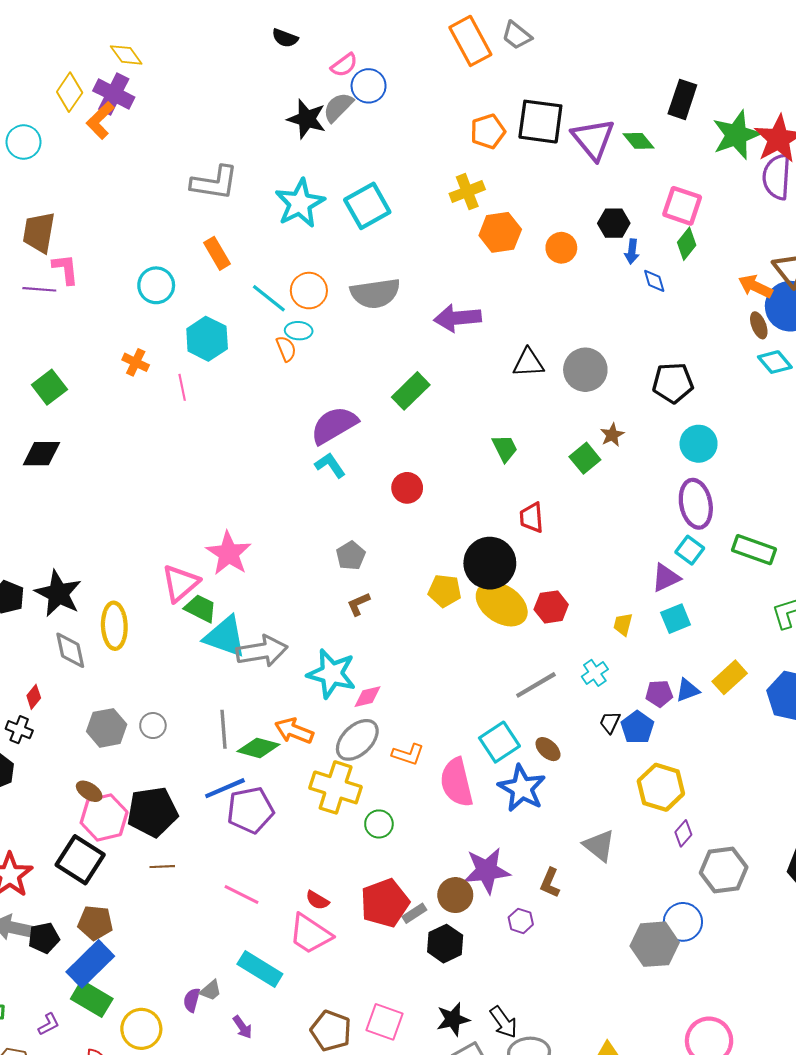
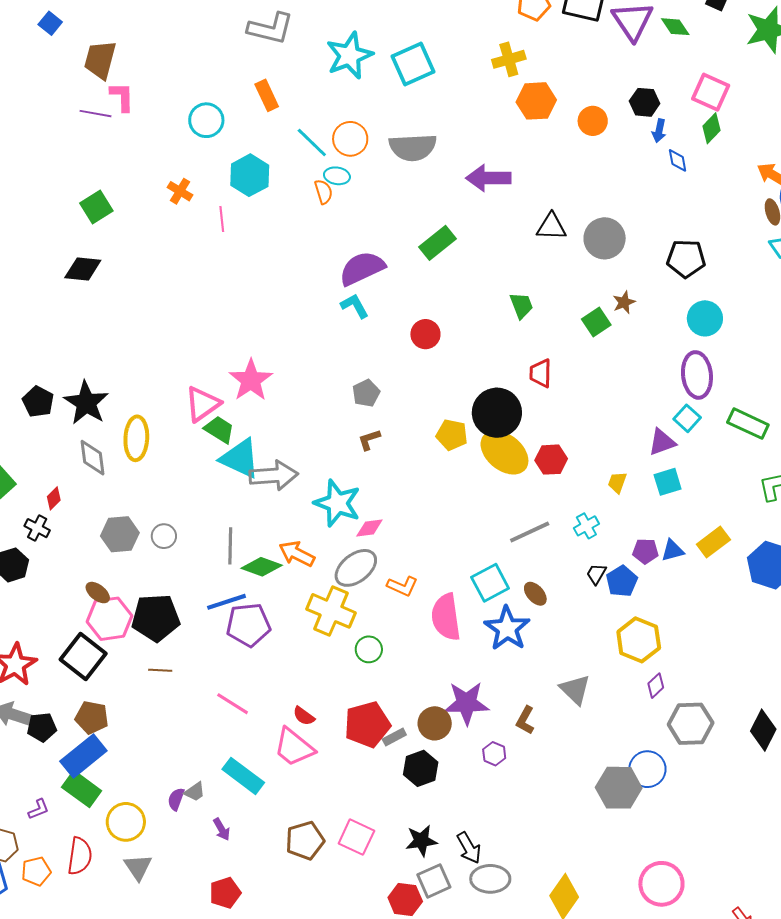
brown pentagon: (331, 1031) -> (305, 841), turned 30

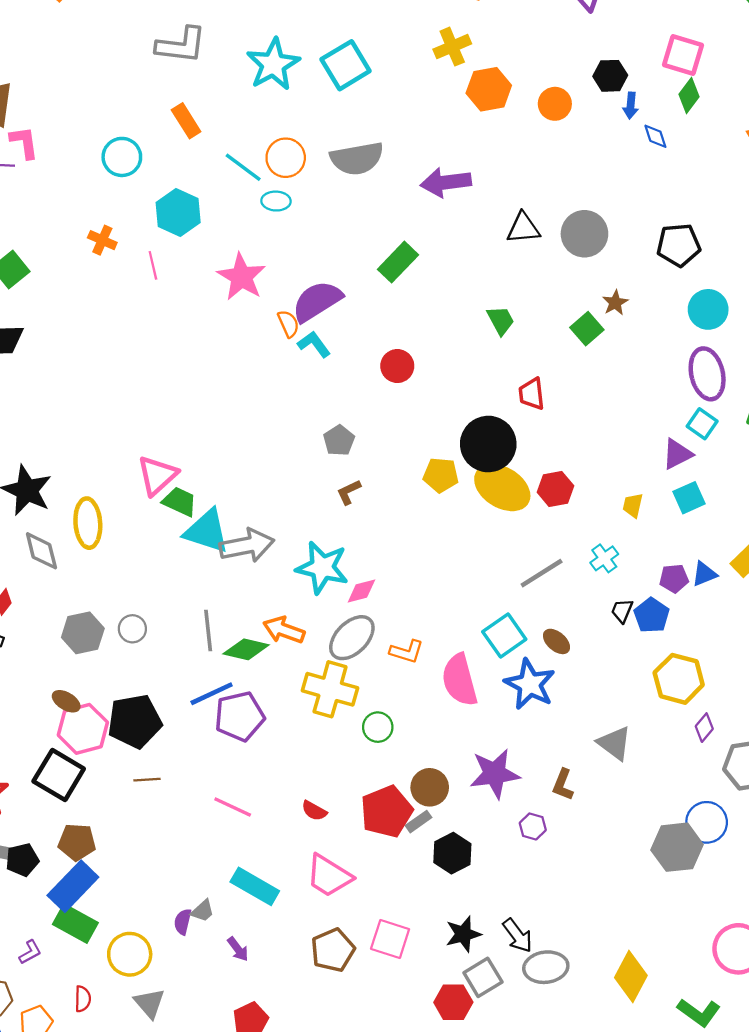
orange semicircle: (324, 192) -> (288, 324), moved
pink star: (251, 380) -> (241, 277), moved
brown circle: (435, 723) -> (430, 787), moved
pink trapezoid: (294, 747) -> (329, 876), moved
red semicircle: (80, 856) -> (83, 999), size x0.6

